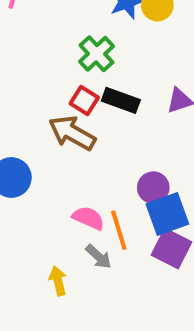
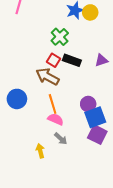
orange line: (119, 230) -> (53, 104), moved

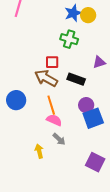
green cross: (60, 37) -> (69, 39), moved, turned -30
red square: (54, 60) -> (52, 62), turned -32
black rectangle: (72, 60) -> (76, 79), moved
purple square: (97, 135) -> (95, 162), moved

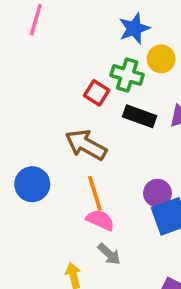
yellow circle: (88, 15) -> (161, 59), moved
red square: (52, 62) -> (97, 93), moved, turned 32
black rectangle: (76, 79) -> (140, 116), moved

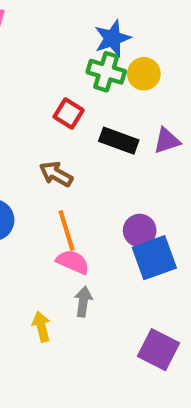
green cross: (127, 75) -> (106, 72), moved
brown arrow: (86, 145) -> (56, 174), size x0.7
gray arrow: (109, 254) -> (83, 302), turned -125

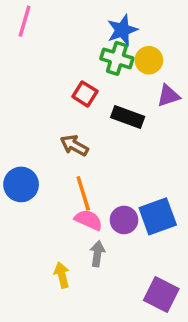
purple triangle: (167, 141) -> (168, 96), moved
purple circle: (140, 231) -> (124, 220), moved

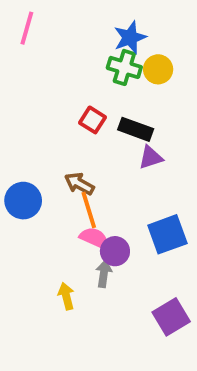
red square: (85, 94) -> (92, 120), moved
purple triangle: (168, 96) -> (151, 157), moved
brown arrow: (74, 145) -> (79, 184), moved
purple circle: (124, 220) -> (115, 251), moved
purple square: (161, 295) -> (171, 317), turned 32

